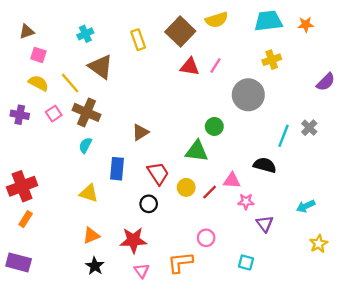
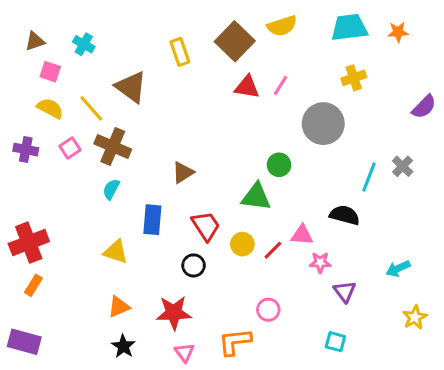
cyan cross: (85, 34) -> (84, 44), moved, turned -35
cyan square: (246, 262) -> (335, 342), moved

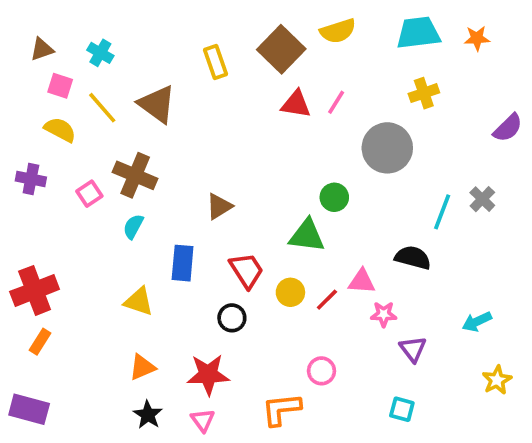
yellow line: (91, 108) -> (102, 108), moved
pink square: (70, 148) -> (89, 194), moved
pink triangle: (184, 352) -> (203, 420), moved

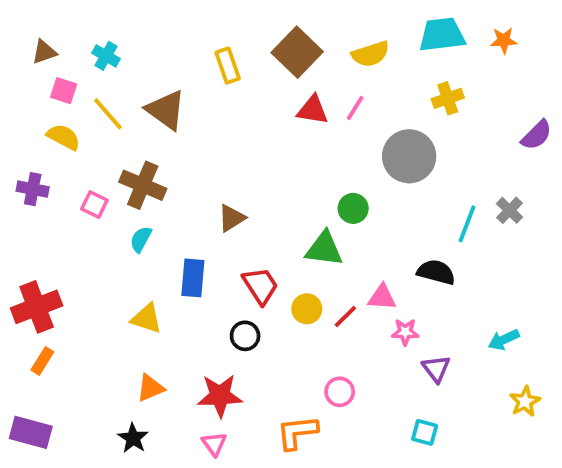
yellow semicircle: (338, 31) -> (370, 54), moved
pink square: (89, 194) -> (94, 205), turned -30
black star: (148, 415) -> (133, 438), moved

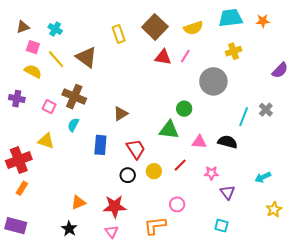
pink triangle: (382, 297) -> (199, 142), moved
yellow circle: (307, 309) -> (154, 171), moved
yellow triangle: (147, 318) -> (46, 141), moved

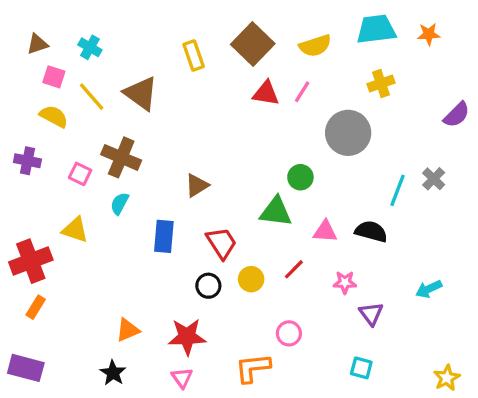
yellow star: (274, 209) -> (447, 378), moved

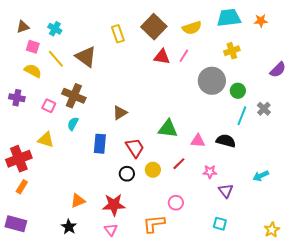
green circle: (300, 177) -> (238, 91), moved

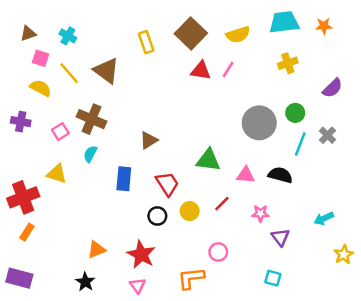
purple semicircle: (278, 70) -> (333, 88), moved
gray circle: (212, 81) -> (259, 123), moved
pink square: (49, 106) -> (60, 132), turned 32
red star: (114, 205) -> (141, 255), turned 30
yellow star: (272, 230) -> (344, 255), moved

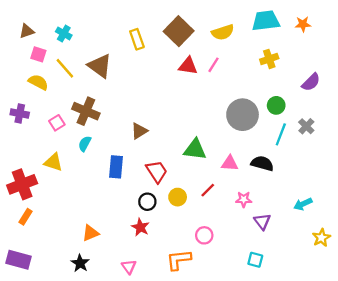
red star: (141, 255) -> (140, 227), moved, size x0.7

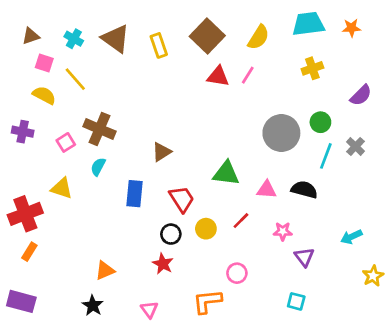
yellow semicircle: (223, 32) -> (258, 37), turned -40
brown triangle: (100, 66) -> (116, 39), moved

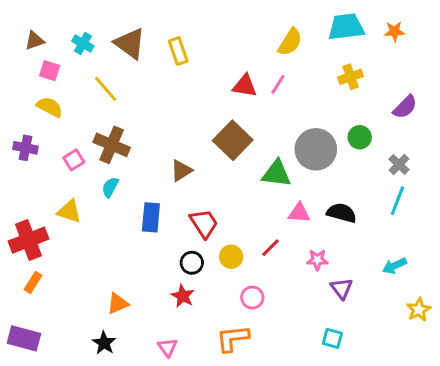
brown square: (207, 36) -> (233, 140), moved
yellow line: (75, 79) -> (106, 89), moved
cyan line: (326, 156) -> (397, 201), moved
green triangle: (226, 173) -> (276, 174), moved
pink circle: (237, 273) -> (252, 298), moved

